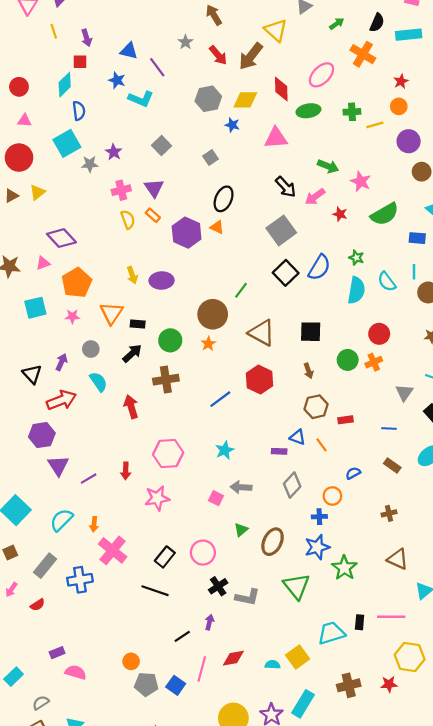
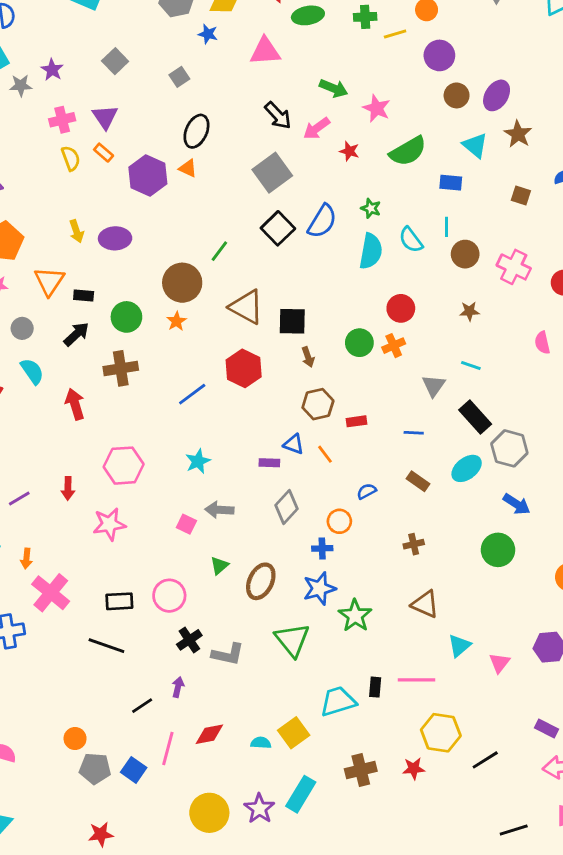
black square: (311, 332) -> (292, 321), moved
black rectangle: (165, 557) -> (119, 601), turned 48

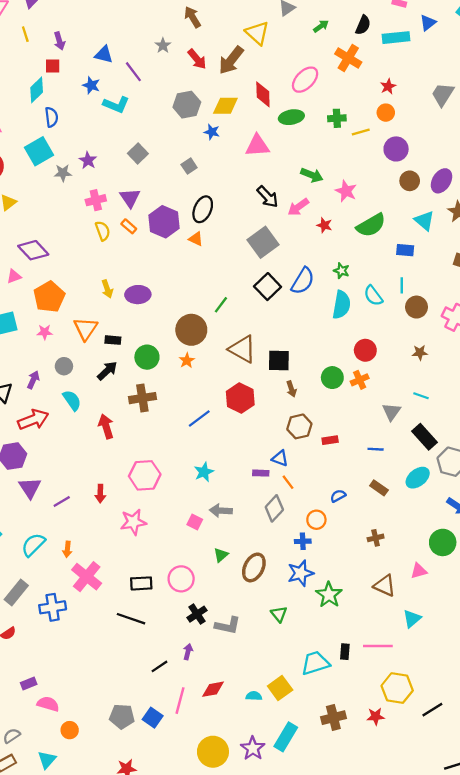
purple hexagon: (148, 175) -> (164, 222), moved
orange line: (325, 454) -> (288, 482), moved
green triangle: (292, 640) -> (279, 614), size x0.6
pink triangle: (499, 663) -> (419, 571), moved, turned 36
orange circle: (75, 739) -> (70, 730), moved

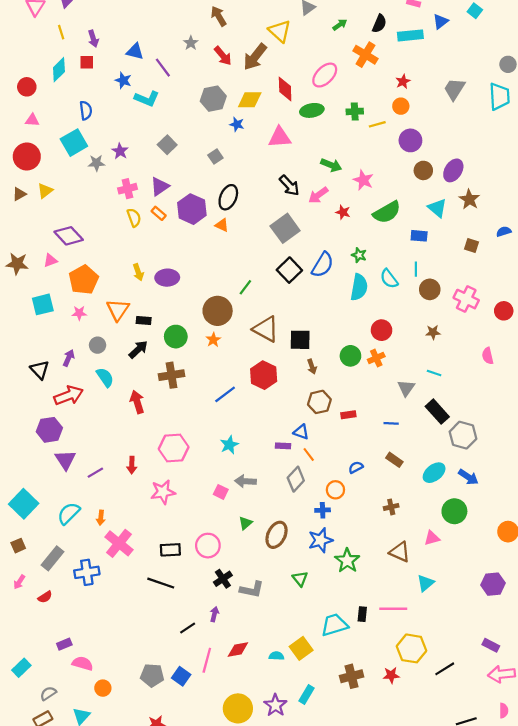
cyan diamond: (37, 90) -> (59, 70), moved
purple triangle: (130, 198) -> (160, 187), turned 30
cyan ellipse: (418, 478) -> (434, 473), moved
cyan rectangle: (286, 737) -> (307, 694), size x0.7

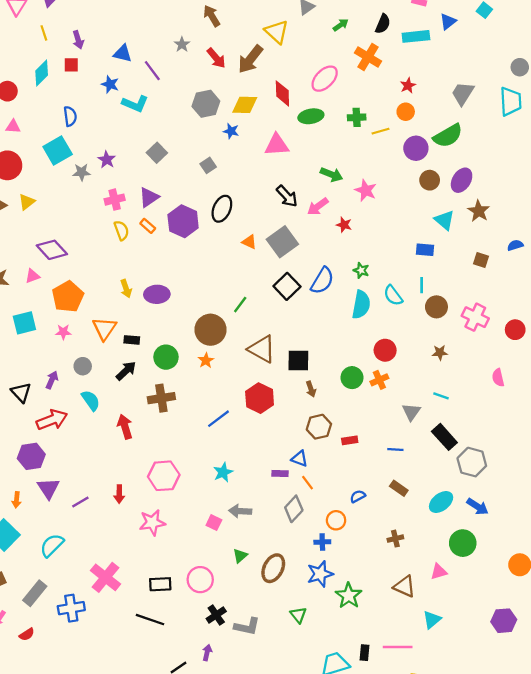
green semicircle: (387, 212) -> (448, 136), moved
orange triangle: (222, 225) -> (249, 242), moved
orange arrow: (101, 518) -> (16, 500), moved

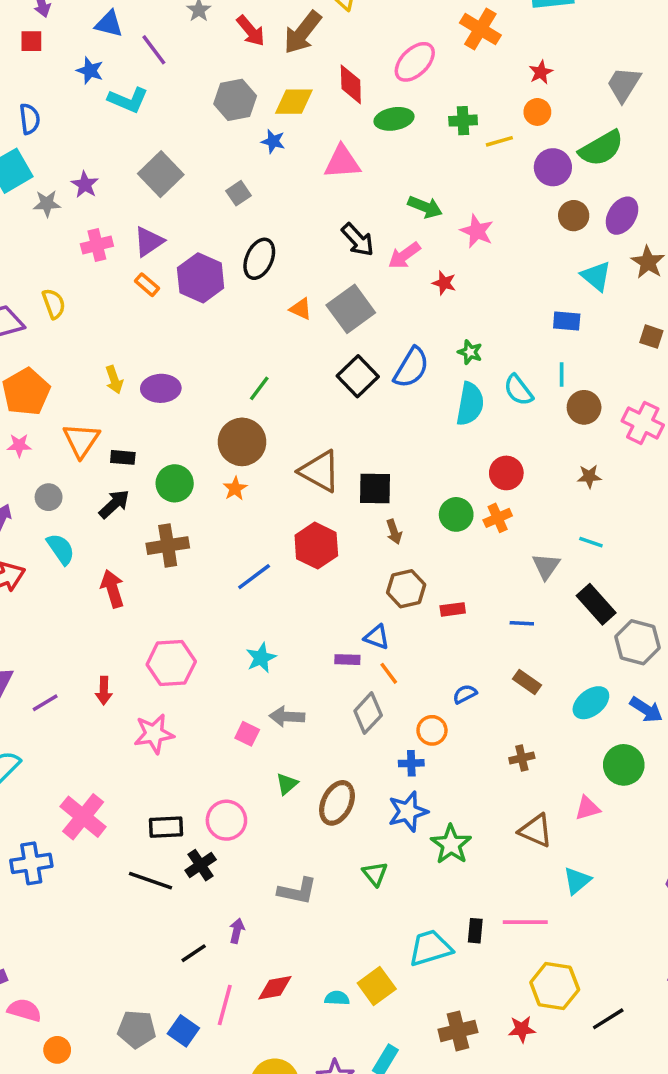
gray square: (157, 153) -> (161, 174), size x1.4
yellow semicircle: (121, 230) -> (54, 304), moved
green line: (240, 305) -> (259, 388), moved
black cross: (216, 615) -> (201, 865), moved

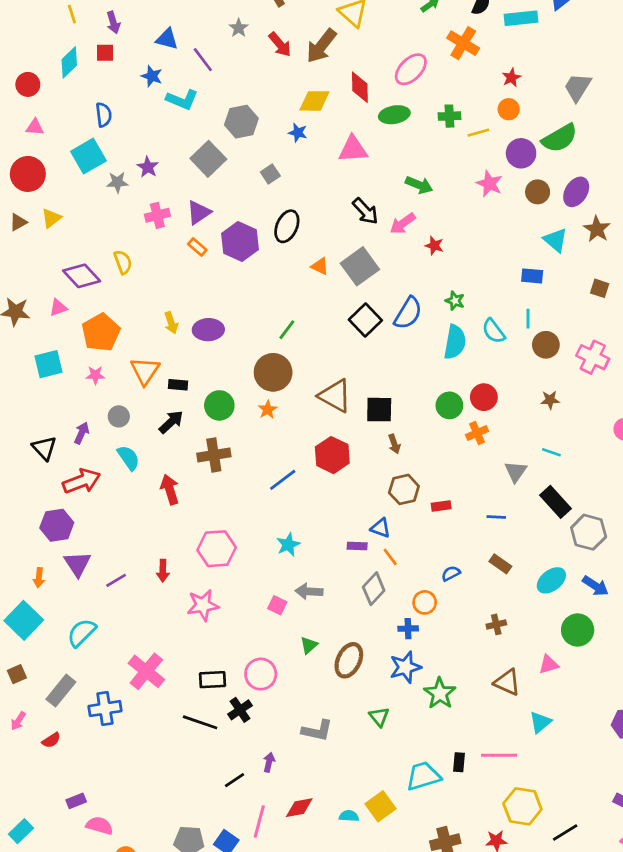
gray hexagon: (235, 100) -> (241, 122), moved
pink star: (477, 231) -> (489, 184), moved
green circle: (456, 514) -> (449, 405), moved

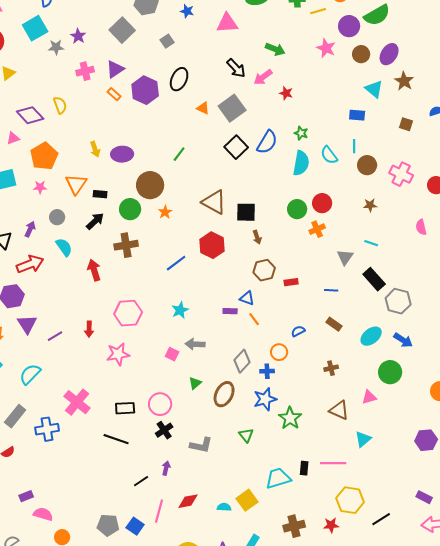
brown circle: (273, 372) -> (150, 185), moved
gray diamond: (374, 589) -> (242, 361), moved
black cross: (240, 710) -> (164, 430), moved

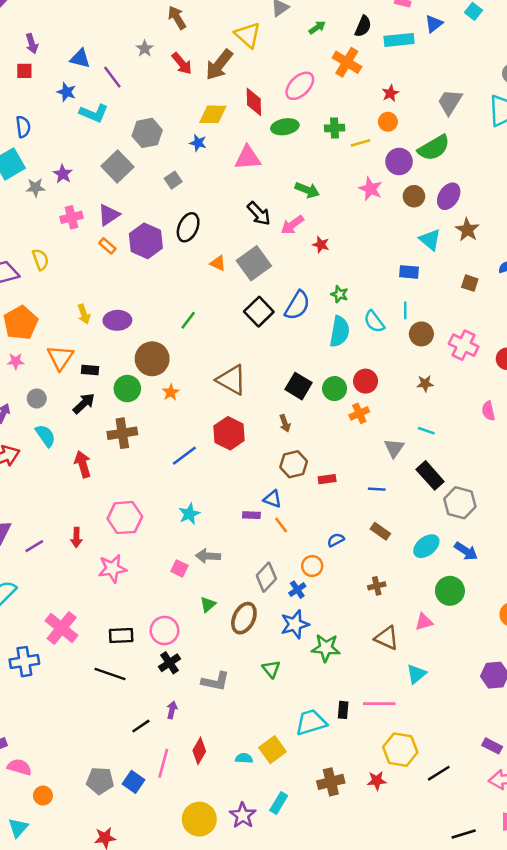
black square: (246, 212) -> (299, 386), moved, turned 30
blue cross: (267, 371) -> (297, 590), turned -32
green star: (290, 418) -> (326, 648), turned -30
red diamond: (188, 501) -> (199, 751), turned -50

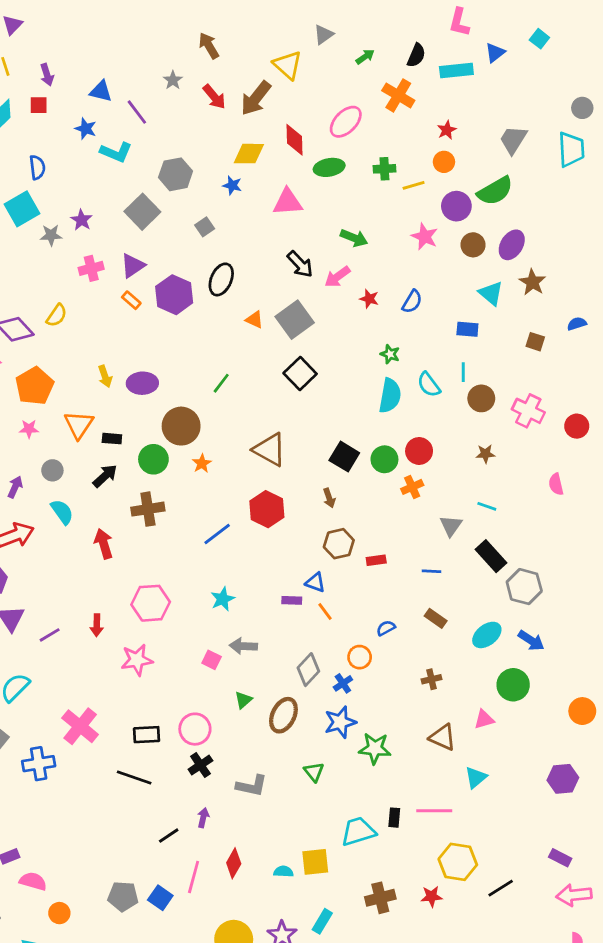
yellow semicircle: (40, 260) -> (57, 315), turned 55
blue semicircle: (297, 305) -> (412, 302), moved, size x0.7
yellow square: (272, 750) -> (315, 862), turned 30

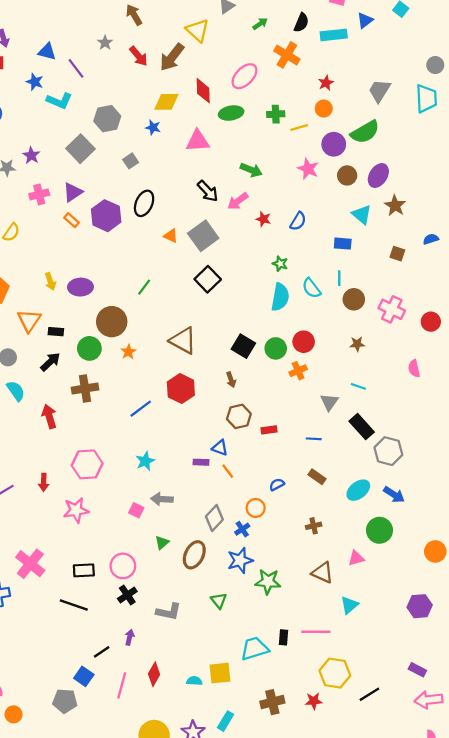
blue square: (160, 898) -> (84, 676), moved

